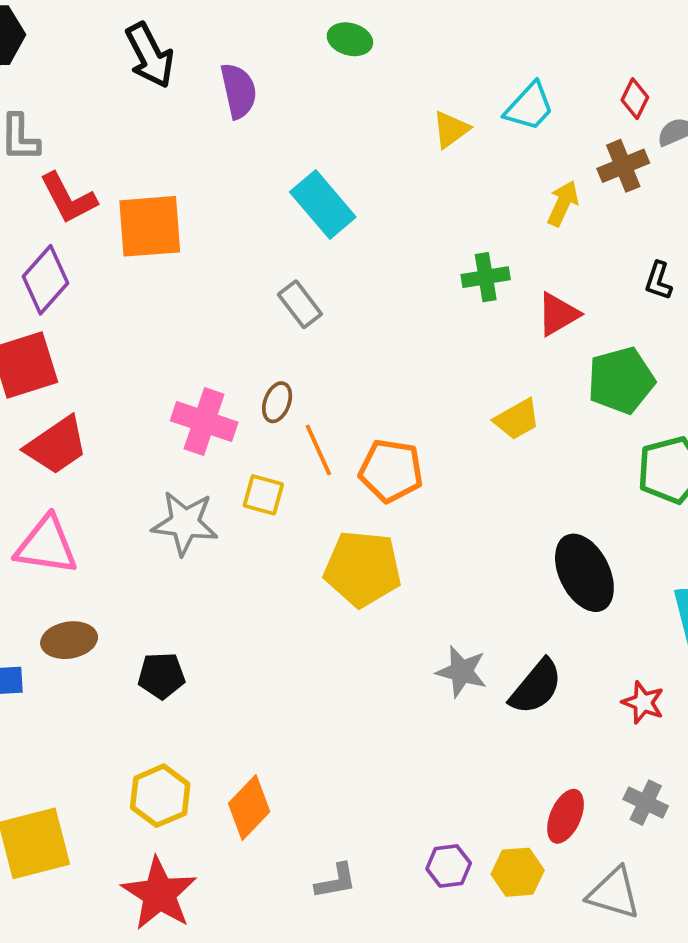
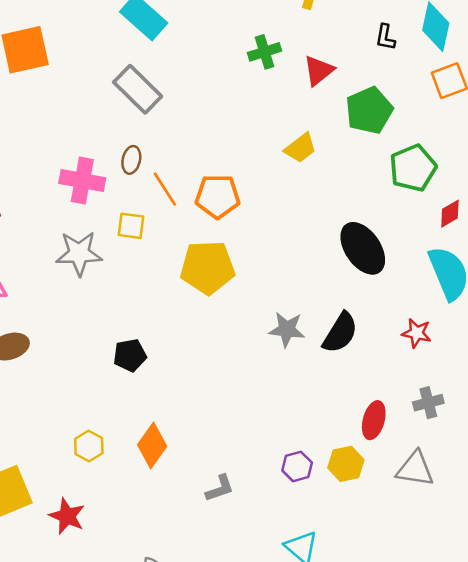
gray rectangle: (300, 304) -> (138, 89), size x1.5
black pentagon: (161, 676) -> (130, 355), moved
yellow hexagon: (160, 796) -> (89, 446), size x0.7
gray cross: (646, 803) -> (428, 403), turned -32
red star: (159, 894) -> (67, 516), moved, size x0.7

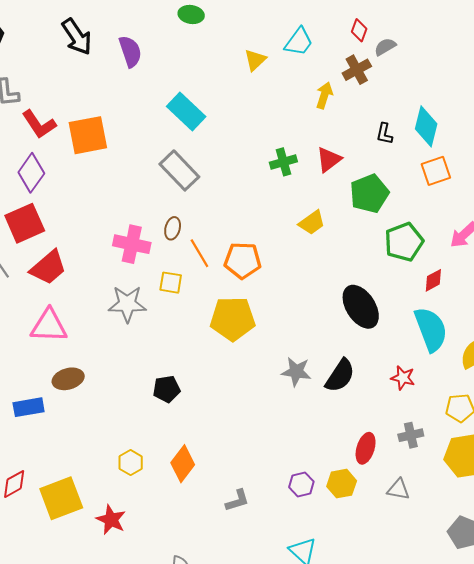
green cross: (264, 52) -> (283, 162), moved
gray triangle: (415, 469) -> (398, 489), size x0.7

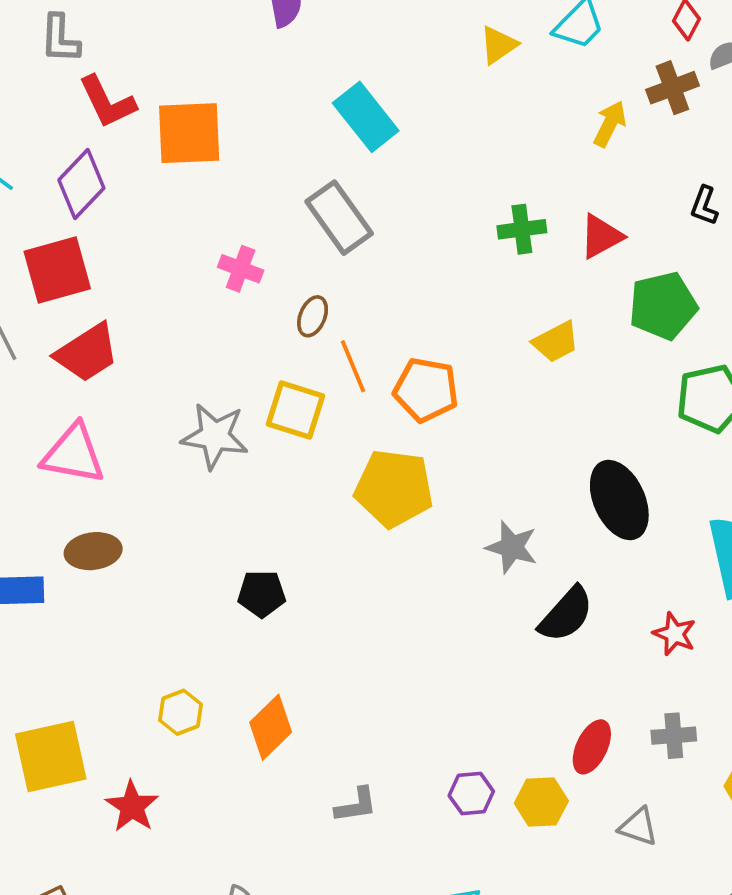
pink cross: (132, 244) -> (241, 269), moved, size x0.7
yellow square: (171, 283) -> (296, 410), size x1.4
gray star: (296, 372) -> (512, 547), moved

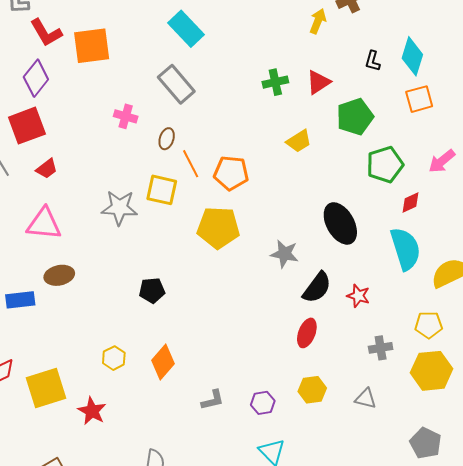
red trapezoid: (87, 353) -> (47, 169), size x0.6
red star: (675, 634) -> (358, 296), moved
red ellipse: (592, 747) -> (307, 333), moved
purple hexagon: (471, 793) -> (263, 403), moved

